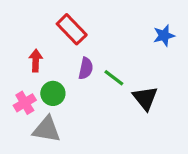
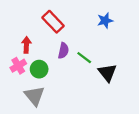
blue star: (164, 36) -> (105, 21), moved
pink cross: (25, 103) -> (18, 66), moved
gray triangle: (47, 129) -> (34, 96), turned 40

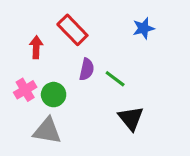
red arrow: (26, 45) -> (36, 47), moved
black triangle: (107, 73) -> (131, 118), moved
gray triangle: (34, 96) -> (47, 131), turned -40

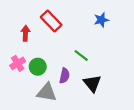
purple semicircle: (87, 69) -> (64, 76), moved
gray triangle: (47, 131) -> (47, 92), moved

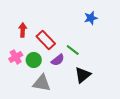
red rectangle: (51, 21) -> (46, 40), moved
purple semicircle: (64, 76) -> (58, 60), moved, turned 40
black triangle: (92, 83) -> (83, 75), turned 30

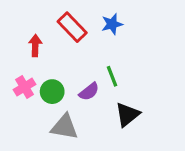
blue star: (91, 18) -> (112, 24), moved
red rectangle: (46, 40) -> (72, 27), moved
green line: (73, 50) -> (112, 76), turned 32

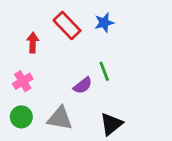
green circle: (52, 92) -> (21, 117), moved
black triangle: (127, 115) -> (111, 124), moved

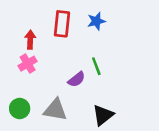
red rectangle: (67, 25) -> (62, 24), turned 50
pink cross: (23, 81) -> (28, 64), moved

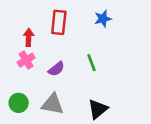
blue star: (96, 21) -> (103, 19), moved
purple semicircle: (76, 79) -> (56, 69), moved

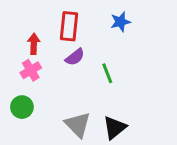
purple semicircle: (56, 69) -> (75, 57), moved
green circle: (19, 103) -> (22, 107), moved
gray triangle: (53, 104) -> (78, 125), moved, turned 35

